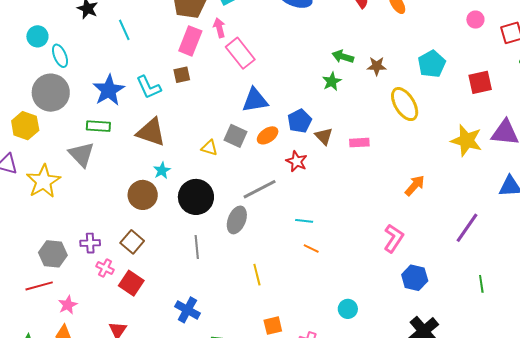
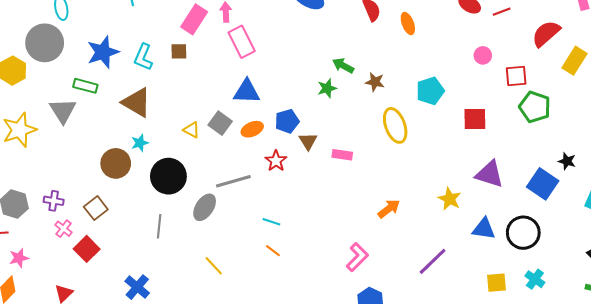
cyan L-shape: (149, 87) -> (143, 57), turned 36
yellow star: (467, 141) -> (450, 199), moved, size x0.7
yellow line: (257, 275) -> (214, 266), turned -40

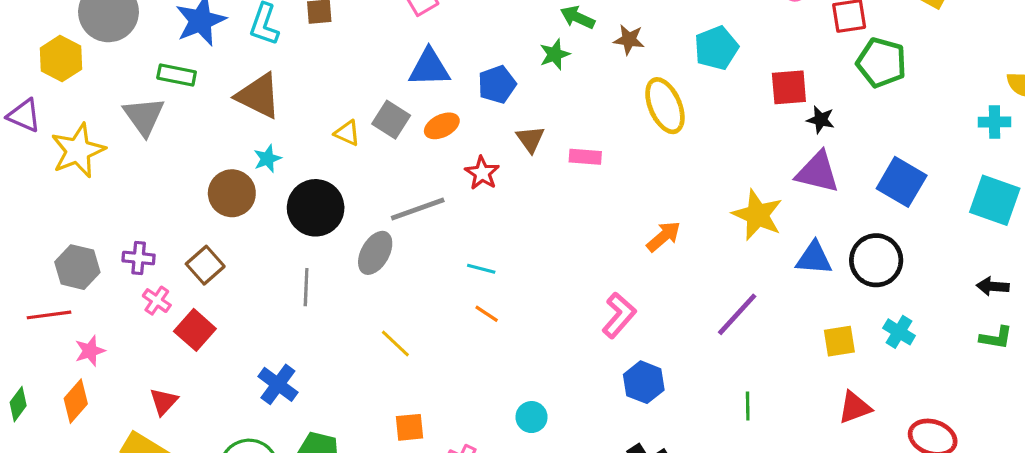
blue pentagon: (287, 121) -> (497, 84), moved
black star: (567, 161) -> (821, 120), moved
yellow star: (450, 199) -> (757, 215), size x1.4

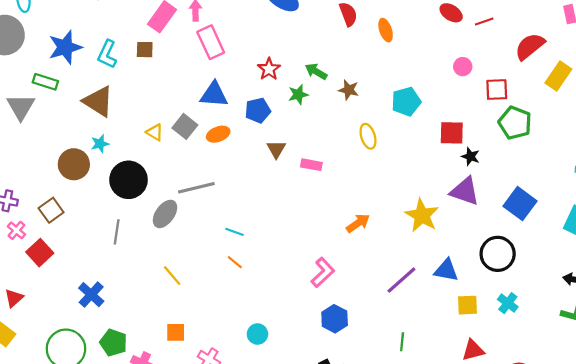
yellow ellipse: (665, 106) -> (368, 136), size x0.7
red star: (482, 173) -> (269, 69), moved
blue triangle: (814, 258) -> (446, 270), moved

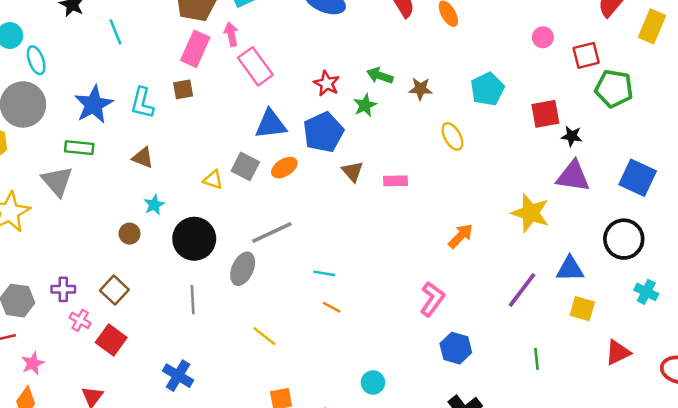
brown triangle: (98, 101) -> (143, 158), size x0.6
blue pentagon: (258, 110) -> (323, 132), size x1.4
brown circle: (74, 164) -> (130, 234), size x0.6
yellow square: (468, 305) -> (582, 309), moved, turned 30

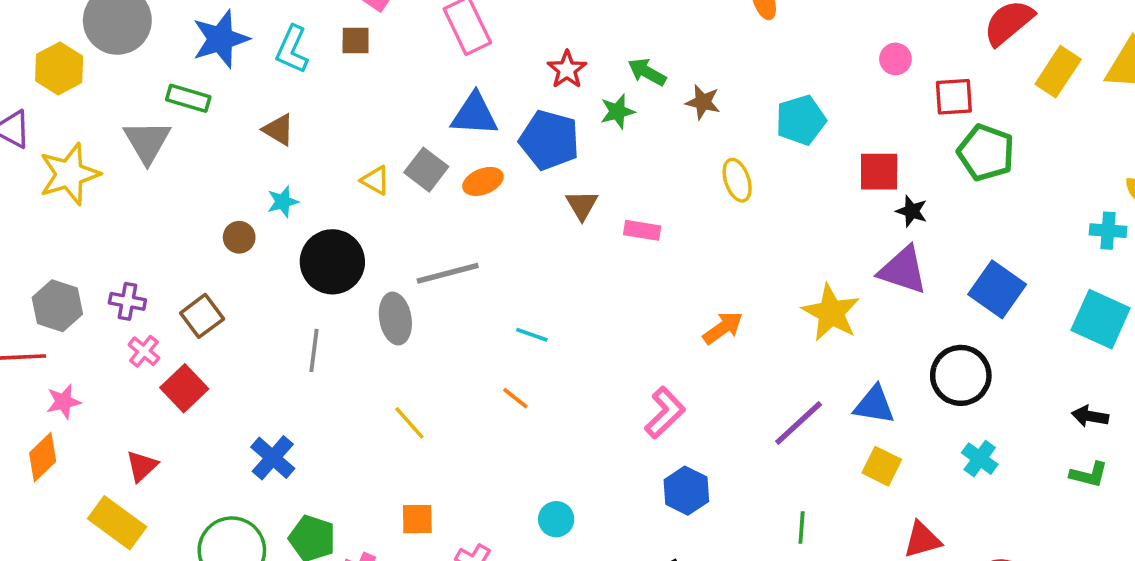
blue pentagon: (323, 132) -> (549, 140), turned 30
gray ellipse: (243, 269) -> (395, 319), turned -44
cyan line: (324, 273) -> (532, 335), moved

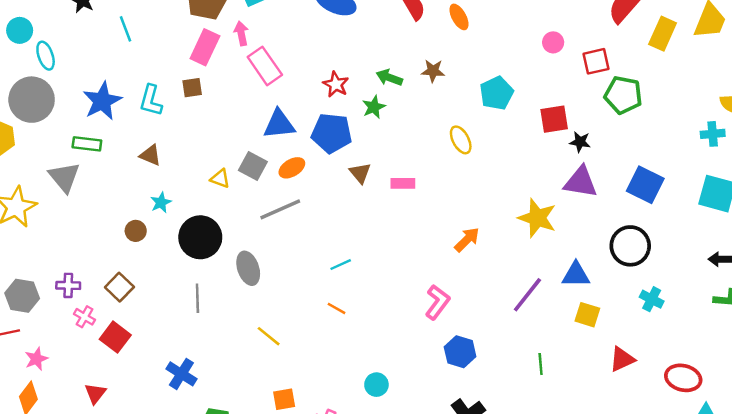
brown star: (703, 102) -> (433, 71), moved
gray line: (448, 273) -> (280, 209), moved
cyan line: (532, 335) -> (341, 265), turned -35

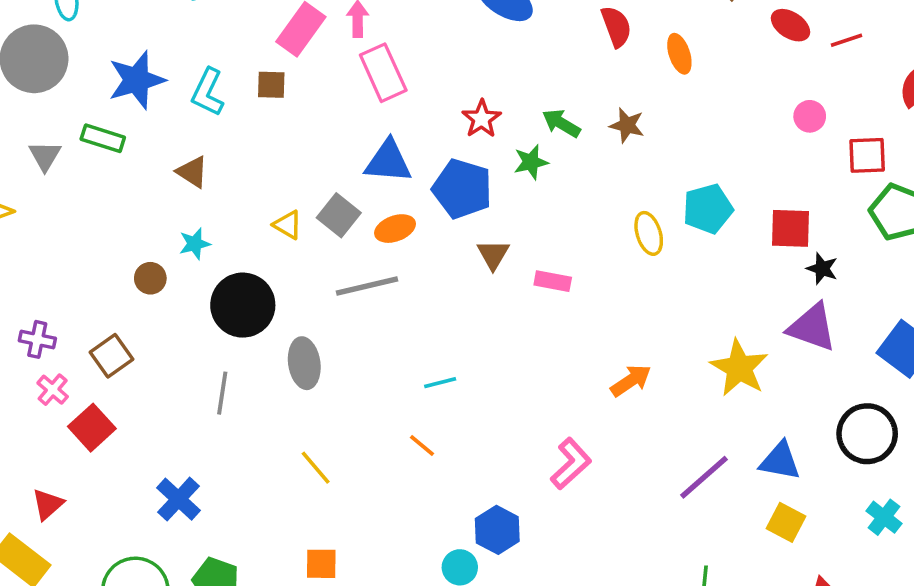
cyan pentagon: (497, 93) -> (708, 209), moved
gray triangle: (64, 177) -> (45, 156), moved, size x0.7
blue hexagon: (460, 352) -> (497, 530), moved

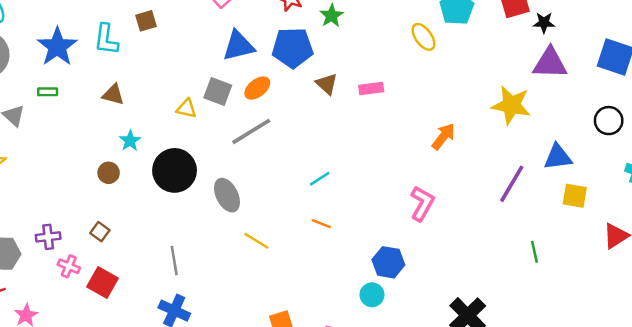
green rectangle: (103, 138) -> (48, 92), size x0.7
brown square: (111, 356) -> (100, 232), size x0.7
gray line: (222, 393) -> (174, 261), moved
black circle: (867, 434) -> (609, 121), size x0.7
yellow line: (316, 468) -> (256, 241), moved

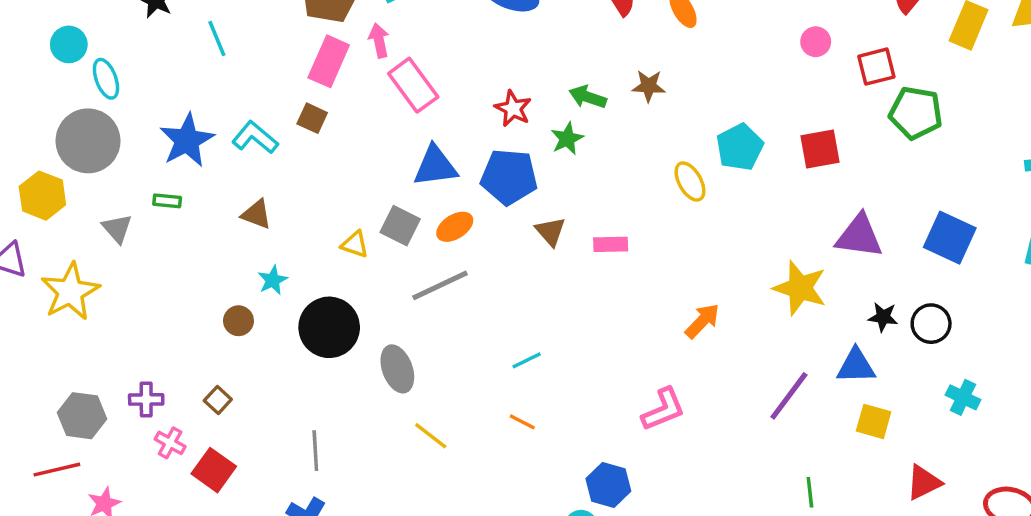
brown square: (146, 21) -> (312, 118), turned 35
black star: (544, 23) -> (883, 317), moved
cyan L-shape: (106, 39) -> (255, 138), turned 116
pink L-shape: (422, 203) -> (663, 409), turned 32

